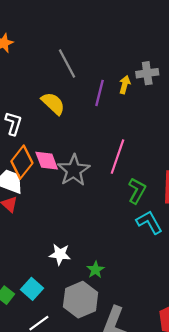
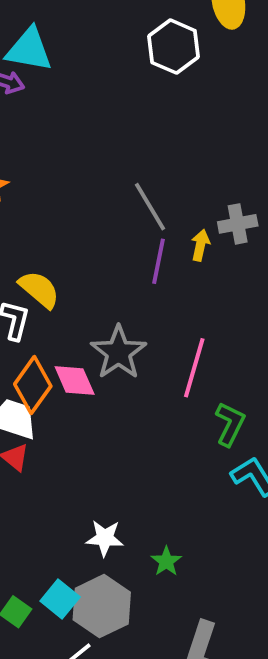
gray line: (67, 64) -> (150, 207), moved
yellow semicircle: (53, 103) -> (39, 289), moved
gray star: (74, 170) -> (119, 352), moved
gray hexagon: (81, 300) -> (102, 606), moved

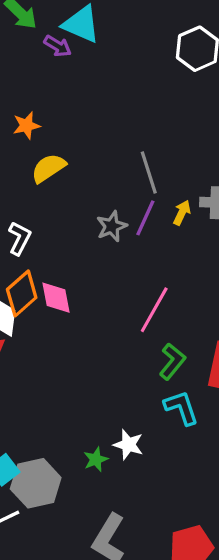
yellow semicircle: (39, 289) -> (48, 168), moved, turned -87
gray star: (119, 352) -> (112, 226), moved, size x0.7
white star: (105, 538) -> (128, 445), moved

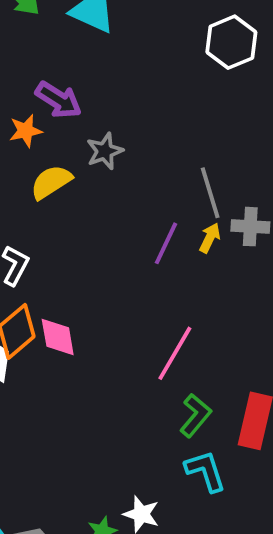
purple arrow: (58, 46) -> (59, 100), moved, size x1.4
gray line: (149, 172) -> (210, 193), moved
gray star: (112, 226) -> (105, 151), moved

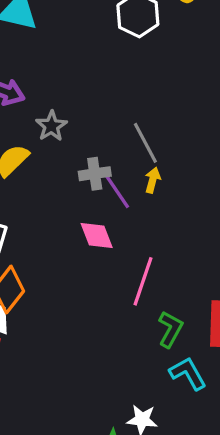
gray cross: (250, 227) -> (95, 174), moved
purple line: (166, 243) -> (117, 192), turned -48
pink diamond: (58, 337) -> (97, 235), moved

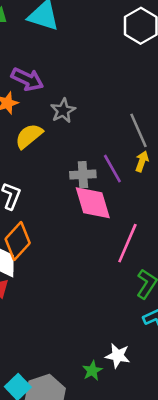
gray cross: (95, 174) -> (83, 175), moved
pink diamond: (97, 235) -> (93, 203), size x1.4

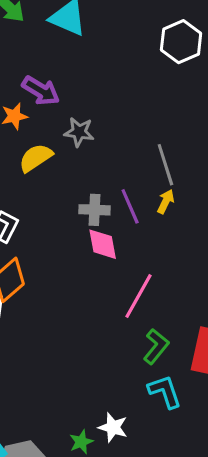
gray star: (63, 111) -> (79, 132), turned 30
pink diamond: (93, 203) -> (103, 244), size x0.7

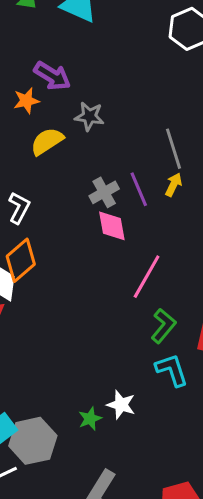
gray cross: (95, 210) -> (104, 192), turned -32

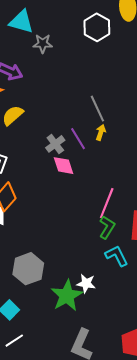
gray star: (89, 116) -> (43, 44), moved
pink line: (147, 277) -> (107, 203), moved
green star: (90, 419) -> (67, 296), size x2.0
gray hexagon: (33, 441) -> (28, 269), moved

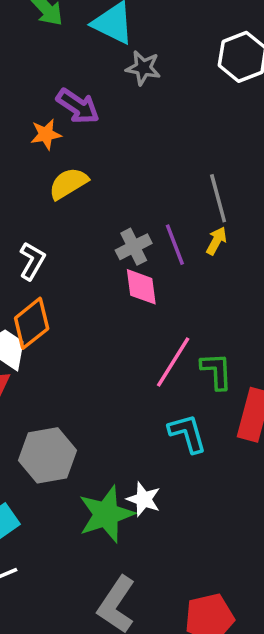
pink line: (107, 203) -> (173, 362), moved
green L-shape: (107, 227) -> (216, 371), moved, turned -45
cyan L-shape: (117, 256) -> (187, 433), moved

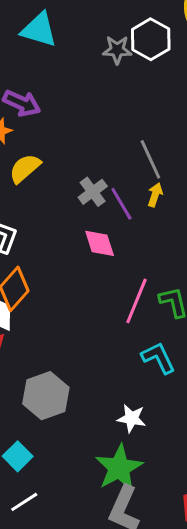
gray star: (143, 68) -> (117, 50), moved
gray cross: (134, 247) -> (93, 192), moved
green star: (106, 514) -> (119, 468), moved

